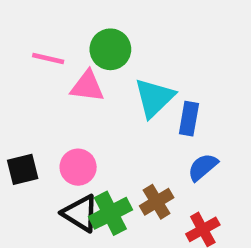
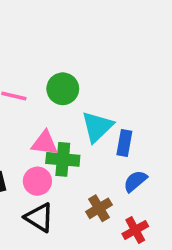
pink triangle: (87, 86) -> (45, 143), moved
green cross: (110, 213) -> (63, 159), moved, turned 32

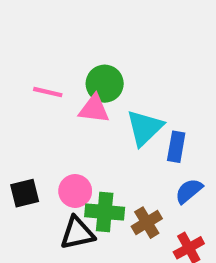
pink triangle: (45, 143) -> (94, 109), moved
green cross: (63, 159) -> (105, 212), moved
black triangle: (39, 217) -> (77, 233), turned -44

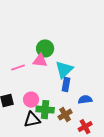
pink line: (48, 92) -> (18, 68), moved, turned -32
blue rectangle: (176, 147) -> (66, 85), moved
blue semicircle: (189, 191) -> (85, 100), turned 32

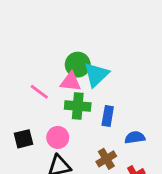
pink line: (18, 68) -> (39, 92), turned 56
cyan triangle: (64, 70) -> (96, 75), moved
green cross: (45, 110) -> (78, 106), moved

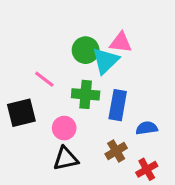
pink triangle: (71, 82) -> (121, 42), moved
blue rectangle: (108, 116) -> (118, 105), size x1.4
black square: (23, 139) -> (21, 113), moved, size x1.4

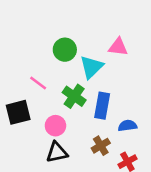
pink triangle: (121, 42) -> (118, 47), moved
green circle: (86, 50) -> (65, 50), moved
green cross: (86, 94) -> (74, 96), turned 30

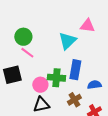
green circle: (65, 50) -> (23, 37), moved
green cross: (74, 96) -> (56, 78), moved, turned -30

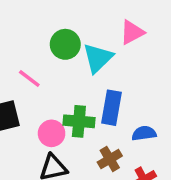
pink triangle: (87, 26) -> (132, 32), turned -35
green circle: (23, 37) -> (65, 44), moved

